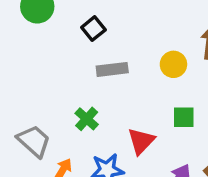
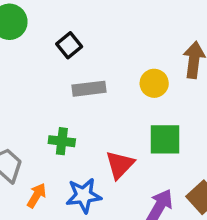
green square: (184, 117) -> (165, 139), size x1.4
green cross: (87, 119) -> (62, 141), turned -35

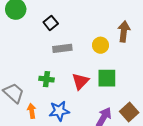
red triangle: (120, 165) -> (80, 81), moved
orange arrow: (37, 195) -> (32, 111), turned -40

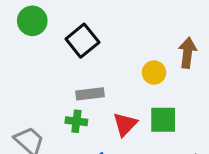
black square: (51, 23) -> (82, 41), size x1.5
gray rectangle: (62, 48) -> (90, 94), moved

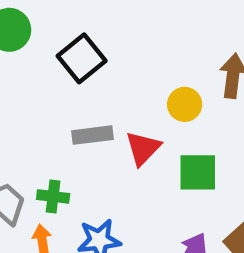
green cross: (76, 121) -> (53, 196), moved
red triangle: (125, 124) -> (143, 148), moved

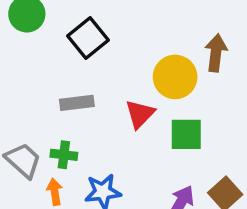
yellow circle: (185, 104) -> (175, 77), size x1.5
gray rectangle: (93, 135) -> (77, 103), moved

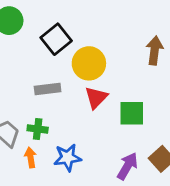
yellow circle: (175, 77) -> (89, 63), moved

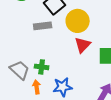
gray rectangle: (48, 89) -> (43, 26), moved

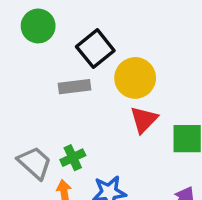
green cross: (42, 67) -> (73, 158), turned -32

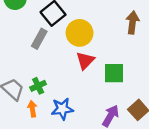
gray rectangle: (74, 87) -> (39, 39), turned -54

